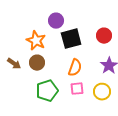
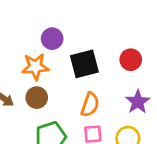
purple circle: (56, 21) -> (52, 39), moved
orange star: (36, 41) -> (35, 67), turned -30

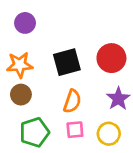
purple circle: (52, 39) -> (25, 23), moved
red circle: (131, 60) -> (111, 58), size x1.4

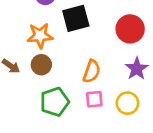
black square: (67, 62) -> (76, 18), moved

